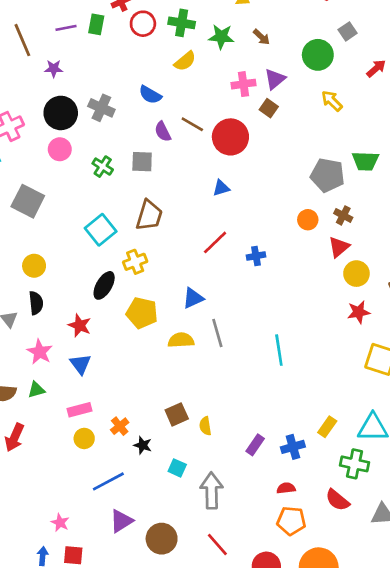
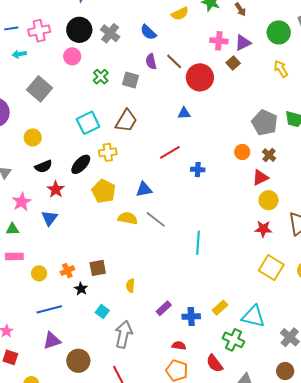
black semicircle: (36, 303) -> (43, 166), moved, turned 60
gray line: (217, 333) -> (156, 219), turned -50
pink rectangle: (80, 410) -> (14, 256), moved
brown square: (177, 414) -> (98, 268), moved

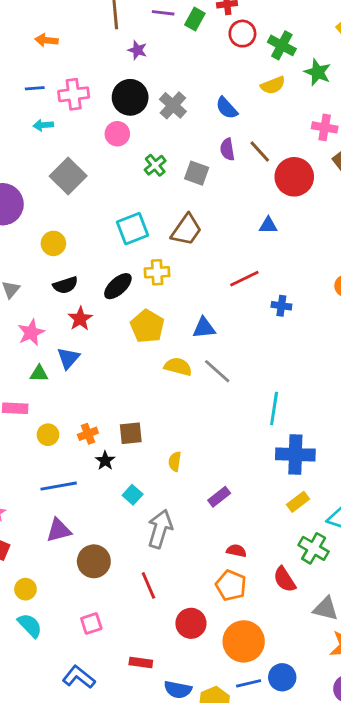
green triangle: (12, 229) -> (39, 374), moved
blue cross: (191, 316) -> (295, 454), moved, size x1.5

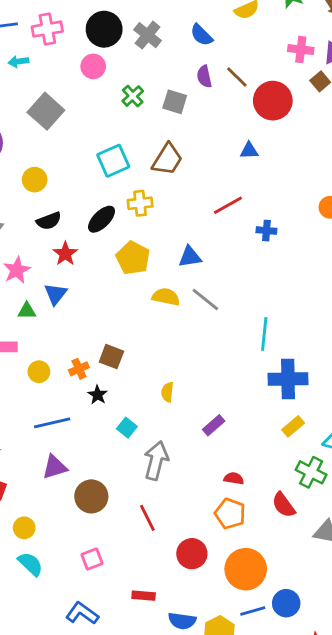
brown square: (131, 433) -> (111, 357), moved, turned 30

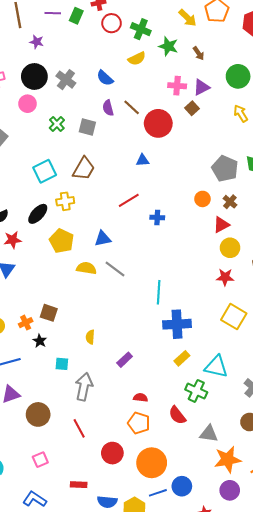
red star: (65, 254) -> (13, 240), turned 30
cyan square: (127, 428) -> (62, 364), turned -32

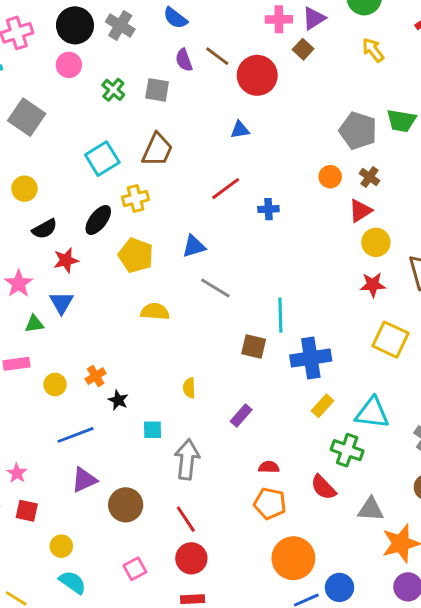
yellow semicircle: (86, 268) -> (155, 312), moved
brown square: (49, 313) -> (254, 347), moved
red circle: (112, 453) -> (191, 558), moved

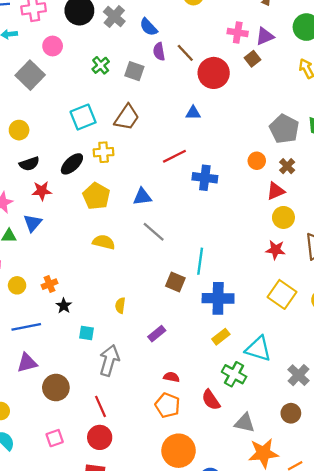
blue semicircle: (175, 18) -> (149, 27), moved
pink circle: (69, 65) -> (53, 46), moved
blue cross: (268, 209) -> (205, 178), size x1.5

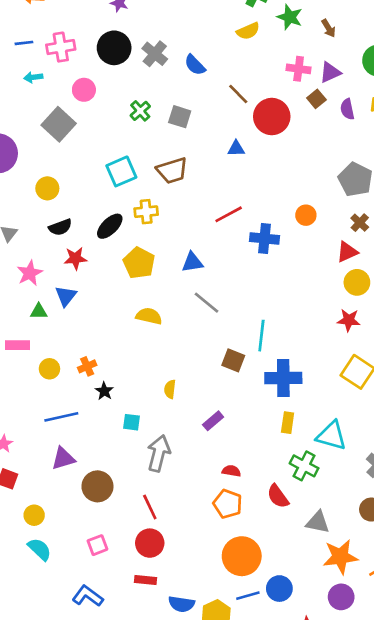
purple semicircle: (159, 52) -> (347, 109), moved
blue triangle: (193, 113) -> (236, 148), moved
brown trapezoid: (127, 117) -> (172, 171), turned 40
orange circle: (257, 161) -> (306, 215), moved
yellow rectangle: (221, 337) -> (288, 423), turned -42

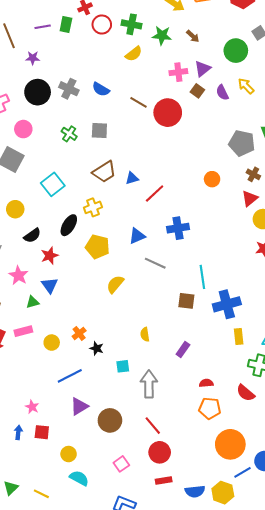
blue triangle: (236, 148) -> (132, 178), moved
cyan square: (121, 171) -> (53, 184), moved
blue cross: (265, 238) -> (178, 228), moved
yellow semicircle: (149, 316) -> (115, 284), turned -48

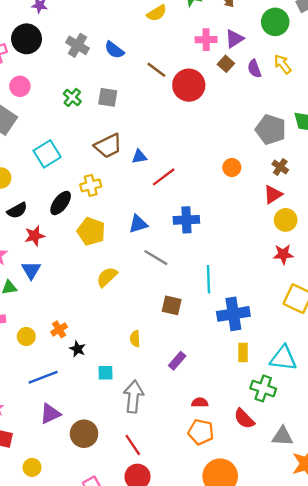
black circle: (38, 92) -> (27, 39), moved
brown square: (186, 301) -> (172, 305), moved

